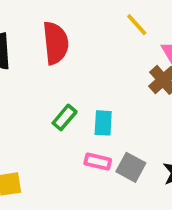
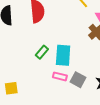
cyan rectangle: (103, 123) -> (63, 55), size x1.5

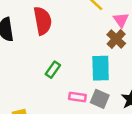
cyan rectangle: (63, 55) -> (101, 68), moved

